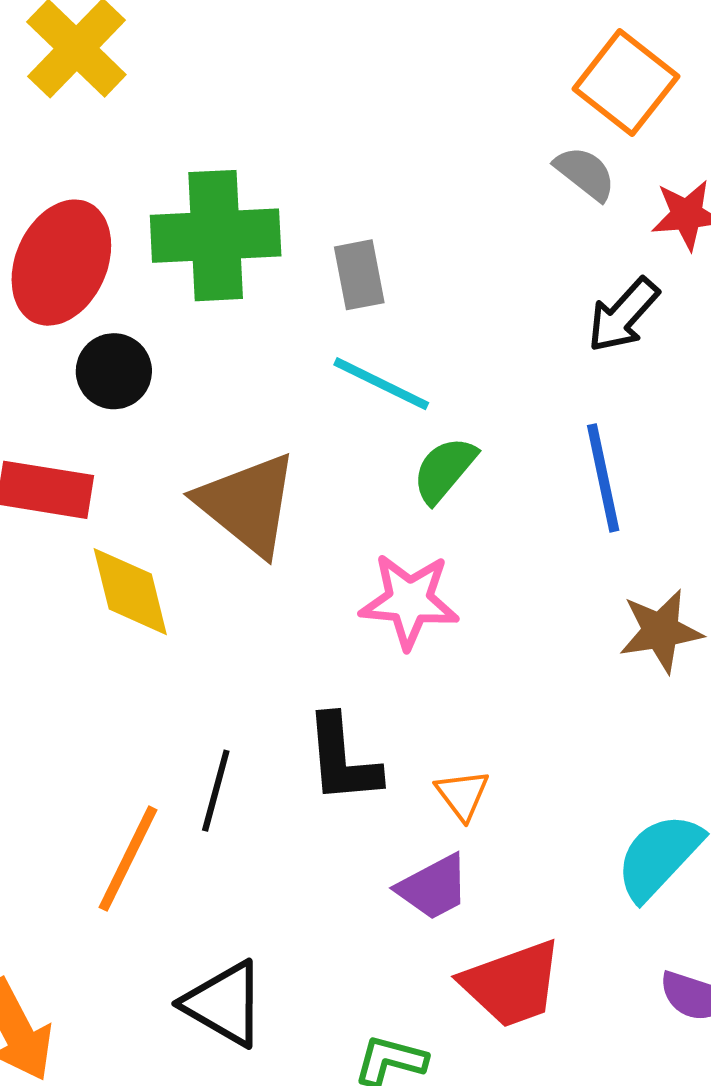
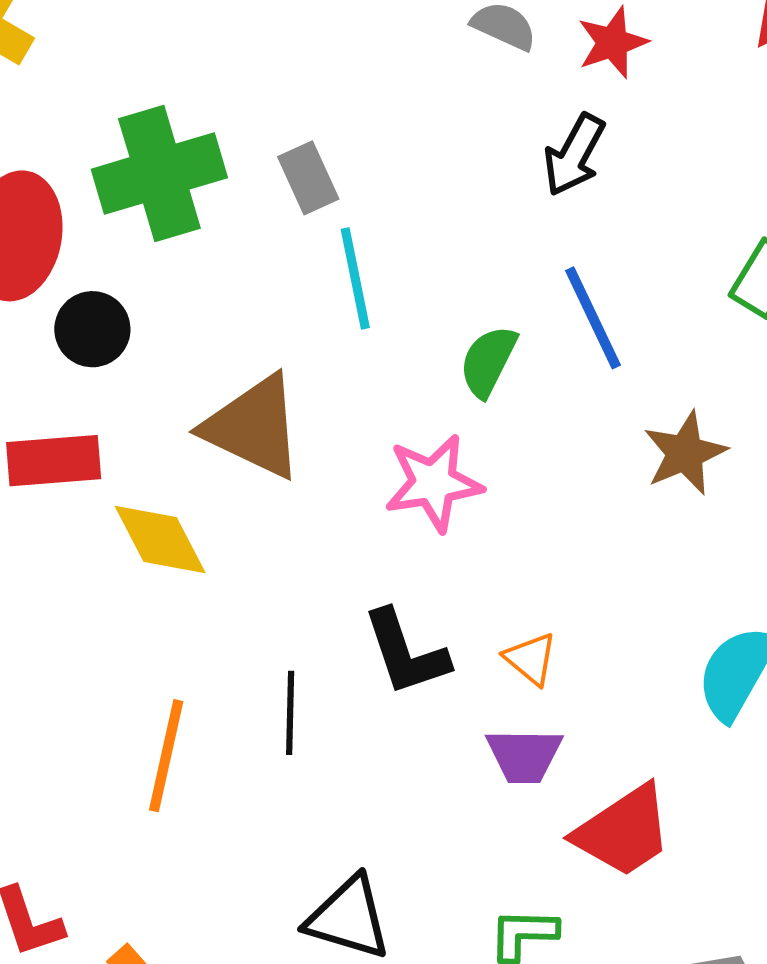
cyan line: (381, 384) -> (355, 278), turned 66
green semicircle: (444, 470) -> (488, 361), moved
orange line: (128, 859) -> (166, 756), moved
purple trapezoid: (433, 887) -> (524, 756), turned 42

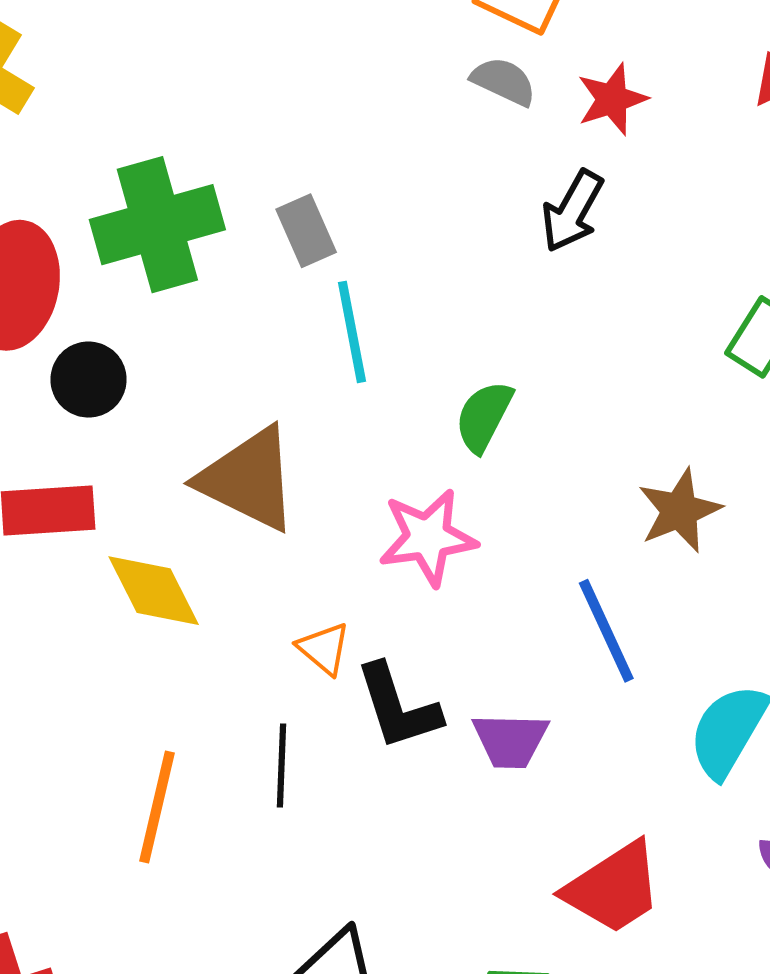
blue line: (593, 318) -> (606, 631), moved
orange triangle: (531, 659) -> (324, 649), moved
purple trapezoid: (524, 756) -> (510, 740), moved

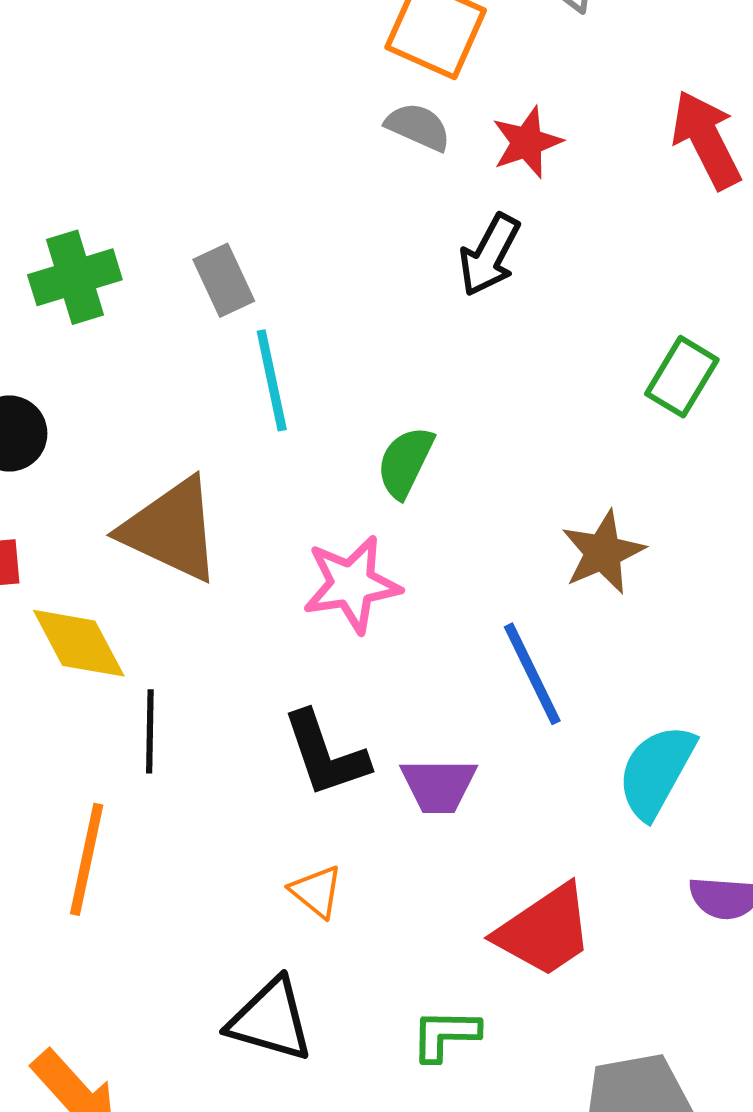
green cross: (157, 225) -> (75, 277), size x0.7
orange triangle: (324, 649) -> (316, 891), moved
black line: (282, 766) -> (150, 731), moved

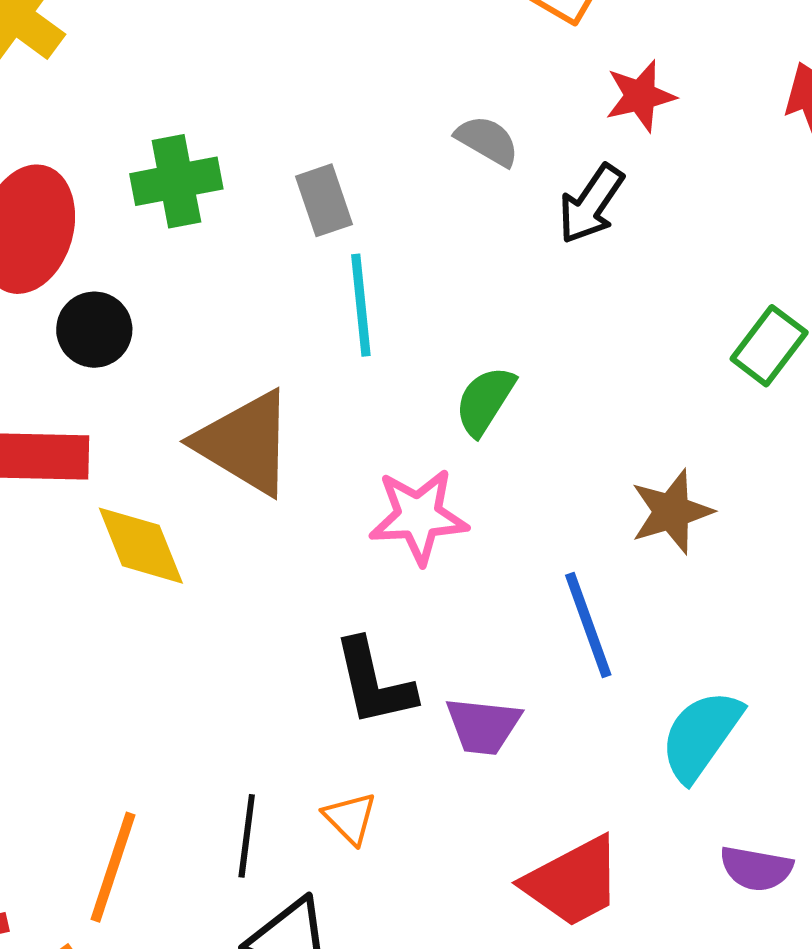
gray semicircle: (418, 127) -> (487, 141), moved
black line: (150, 731) -> (247, 836), moved
orange line: (87, 859) -> (113, 867), moved

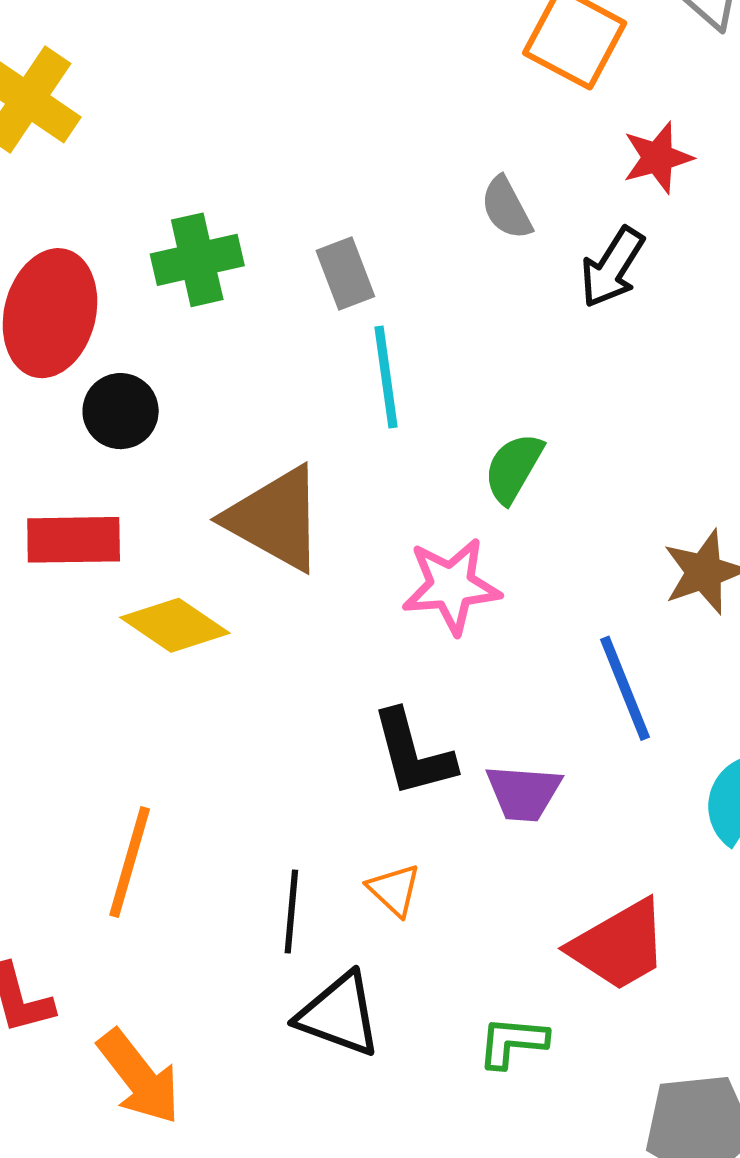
gray semicircle: (487, 141) -> (506, 208), turned -146
yellow diamond: (141, 546) -> (175, 625), turned -32
orange line: (113, 867) -> (130, 862), moved

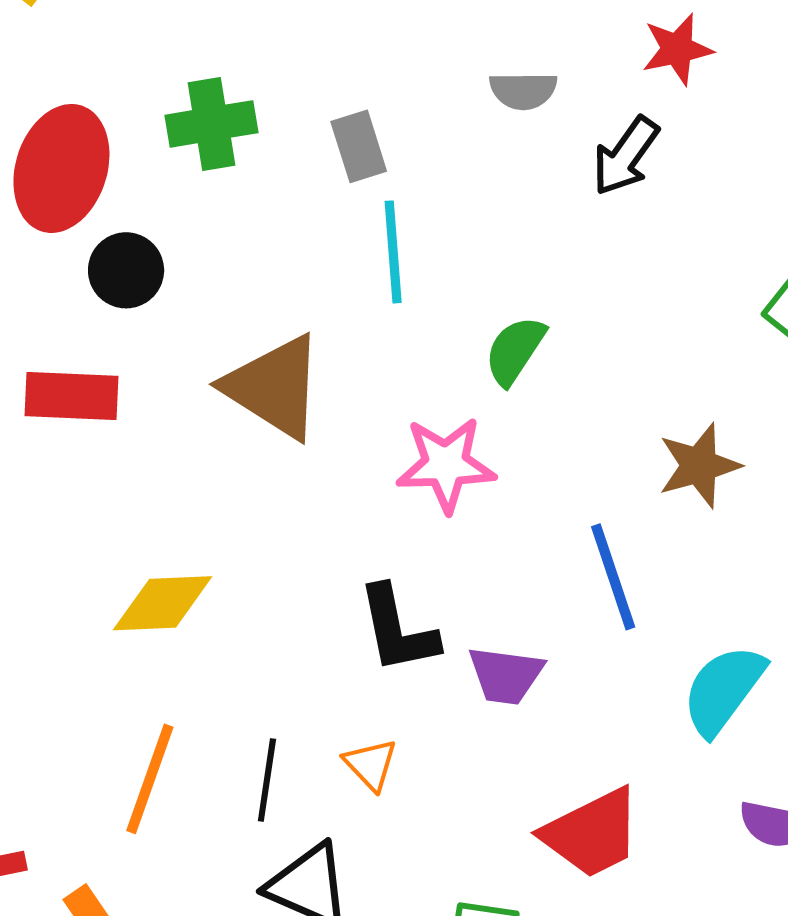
gray semicircle: (506, 208) -> (523, 91), turned -66
yellow diamond: (175, 625) -> (163, 603), moved, turned -40
orange line: (130, 862) -> (150, 779), moved

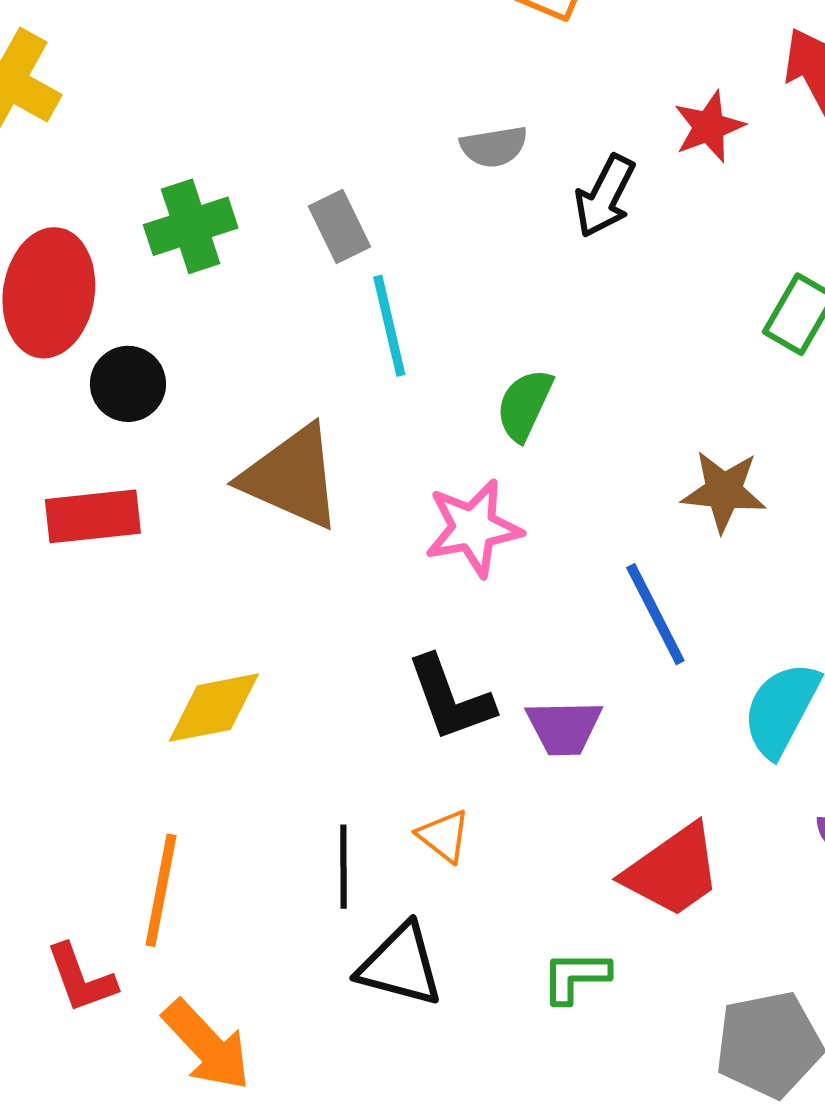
red star: (677, 49) -> (709, 127), moved
brown star: (699, 466) -> (724, 491), turned 30
orange line: (150, 779) -> (161, 890), moved

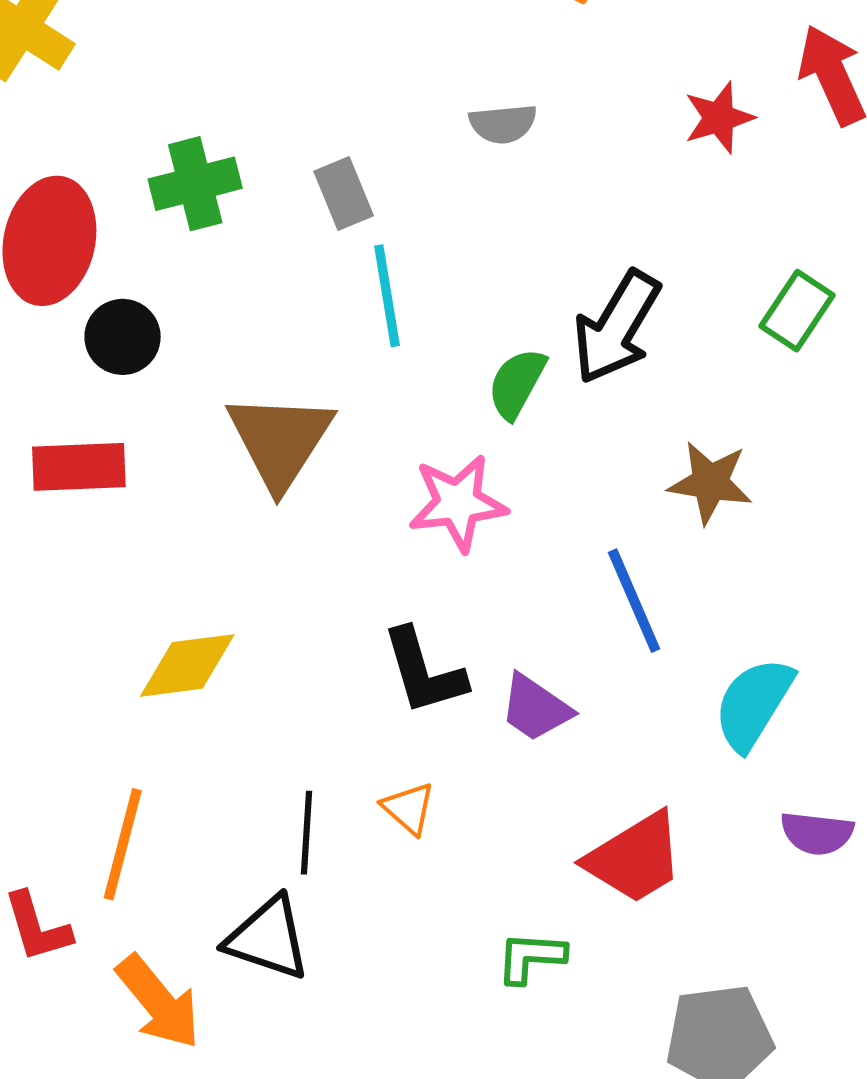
black arrow: (605, 196) -> (617, 327), moved, size x1.4
brown triangle: (292, 477) -> (280, 440), turned 35
purple trapezoid: (564, 727) -> (535, 708), turned 32
black triangle: (400, 965) -> (268, 938), moved

